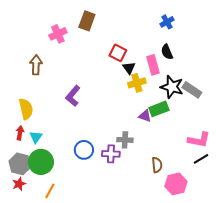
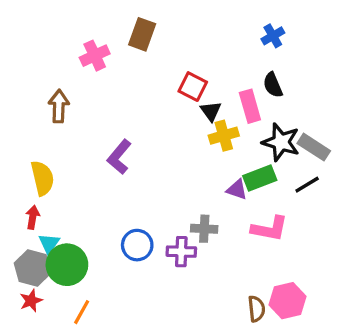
cyan triangle: (36, 137) -> (49, 243), moved
pink L-shape: (199, 140) -> (270, 229), moved
black line: (201, 159) -> (307, 185), moved
brown semicircle: (157, 165) -> (256, 309), moved

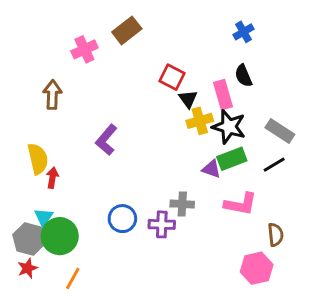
brown rectangle: (142, 34) -> (127, 30), turned 32
black star: (281, 142) -> (229, 127), moved
red arrow: (33, 217) -> (52, 178), moved
brown semicircle: (256, 309) -> (276, 235), moved

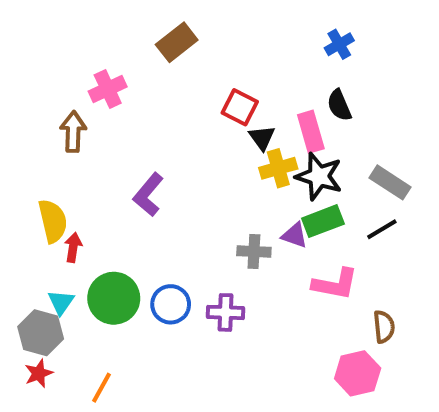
pink cross: (84, 49) -> (108, 89), moved
gray cross: (182, 204) -> (254, 252), moved
green circle: (60, 236) -> (114, 298), moved

